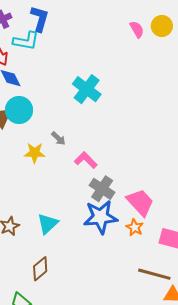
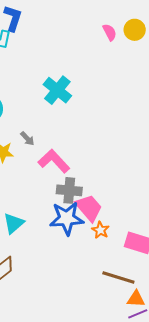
pink L-shape: (86, 160) -> (54, 161), size x1.4
gray cross: (102, 189) -> (69, 190), turned -30
pink trapezoid: (140, 202) -> (89, 208), moved

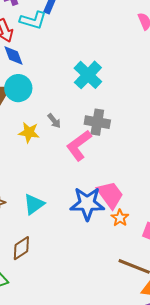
pink L-shape: (54, 161) -> (79, 145), turned -88
gray cross: (69, 190) -> (97, 122), moved

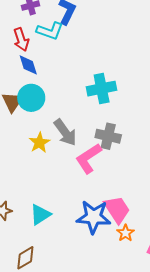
cyan cross: (88, 75) -> (102, 89), turned 32
gray arrow: (54, 121) -> (65, 132), size x1.8
yellow star: (29, 132) -> (39, 143), turned 30

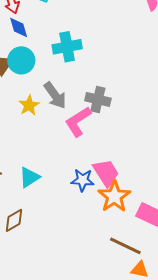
cyan cross: (102, 89) -> (67, 47), moved
blue star: (94, 217) -> (83, 180), size x0.7
orange star: (125, 233) -> (114, 196), size x1.8

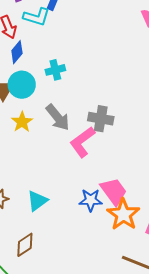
blue diamond: (19, 28) -> (17, 52), turned 60
cyan cross: (67, 47) -> (55, 70), moved, size x0.7
yellow star: (29, 105) -> (22, 122), moved

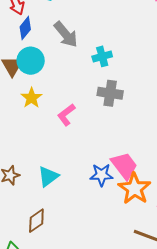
cyan cross: (55, 70) -> (102, 56), moved
gray arrow: (58, 117) -> (66, 34), moved
pink L-shape: (82, 142) -> (66, 115), moved, size x0.7

